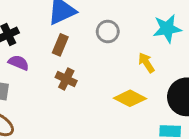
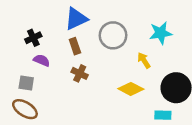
gray circle: (108, 32) -> (113, 35), size x1.5
brown rectangle: (60, 45) -> (75, 46), turned -42

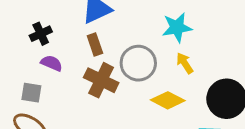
cyan star: (161, 33) -> (177, 28), moved
gray circle: (113, 35) -> (138, 63), moved
brown cross: (80, 73) -> (101, 80), size x1.5

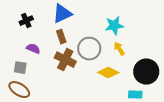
black cross: (41, 34) -> (26, 21), moved

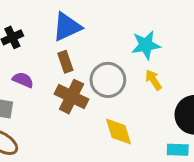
yellow diamond: (108, 73) -> (119, 131), moved, turned 45

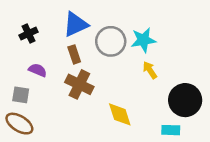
gray circle: (108, 80) -> (111, 41), moved

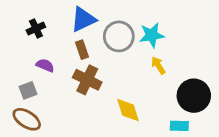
gray square: (21, 95) -> (28, 90), turned -30

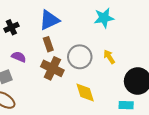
cyan star: (152, 35) -> (104, 18), moved
gray circle: (119, 36) -> (80, 57), moved

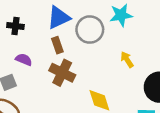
black cross: (11, 27) -> (15, 26), turned 32
gray circle: (80, 57) -> (90, 30), moved

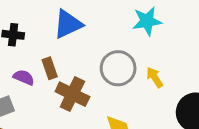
gray circle: (90, 30) -> (118, 68), moved
brown rectangle: (57, 45) -> (50, 68), moved

